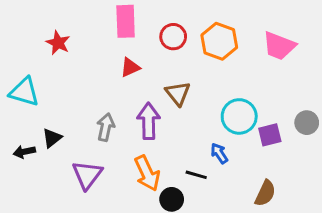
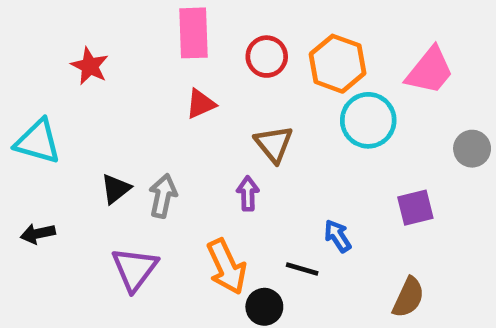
pink trapezoid: (279, 46) -> (430, 71), turned -72
cyan circle: (239, 116) -> (368, 120), moved
purple arrow: (149, 121) -> (248, 193), moved, size x0.6
gray circle: (307, 123) -> (472, 149), moved
black triangle: (52, 138) -> (116, 189), moved

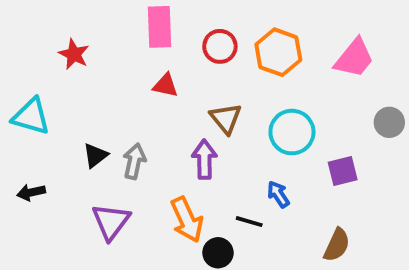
red triangle: (201, 104) -> (165, 85), turned 36
cyan circle: (368, 120) -> (292, 132), moved
purple arrow: (248, 193) -> (204, 159), size x1.4

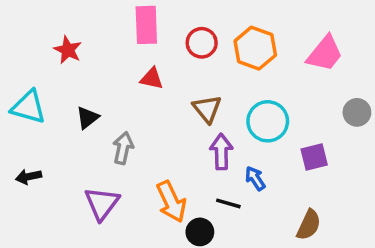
black triangle: (95, 155) -> (87, 118), moved
purple arrow: (204, 159) -> (221, 152), moved

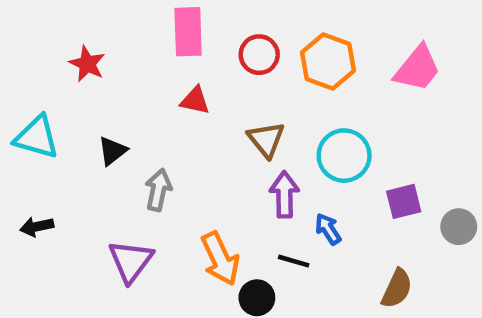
gray circle: (357, 112) -> (459, 227), moved

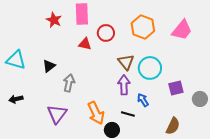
red circle: (259, 55) -> (106, 33), moved
red star: (87, 64) -> (54, 20), moved
brown triangle: (266, 139) -> (126, 62), moved

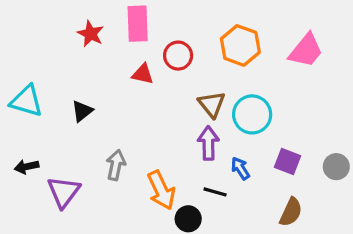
gray arrow: (69, 83) -> (116, 165), moved
purple square: (176, 88) -> (287, 162), moved, turned 35
purple triangle: (57, 114) -> (64, 192), moved

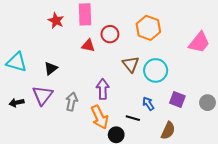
pink trapezoid: (306, 51) -> (199, 42), moved
purple arrow: (208, 143) -> (103, 89), moved
purple triangle: (64, 192) -> (43, 95), moved
brown semicircle: (291, 212) -> (168, 131), moved

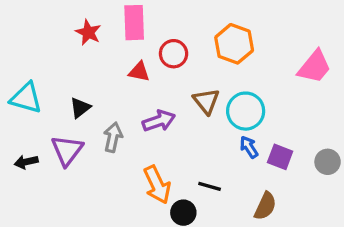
purple arrow: (103, 89) -> (159, 121), moved, turned 72
gray arrow: (72, 102) -> (113, 137), moved
blue arrow: (148, 104) -> (249, 147), moved

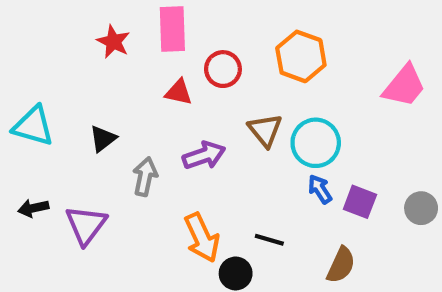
purple triangle: (67, 150) -> (86, 225), moved

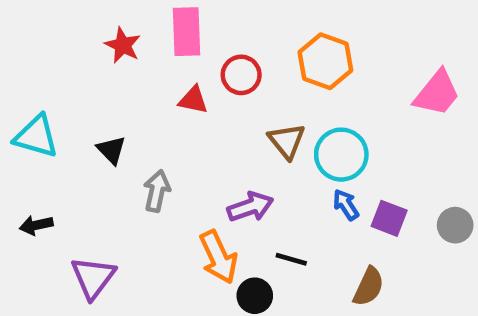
black triangle: (103, 139) -> (111, 150), turned -36
purple arrow: (204, 155) -> (250, 207), moved
purple triangle: (86, 225) -> (93, 278), moved

